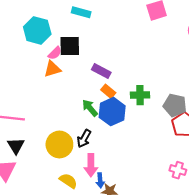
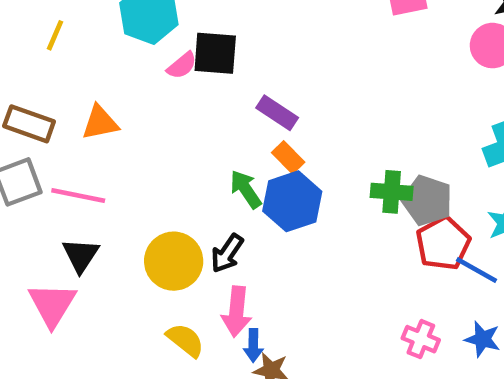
orange triangle: (52, 69) -> (100, 123), moved
green cross: (140, 95) -> (392, 192), moved

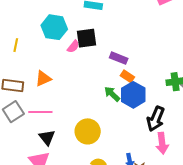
black arrow: (227, 253) -> (156, 119), moved, size x1.4
pink arrow: (237, 312) -> (162, 143), moved

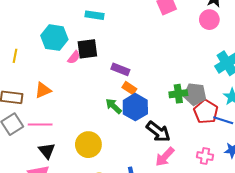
black arrow: (156, 119) -> (158, 132), turned -75
pink arrow: (162, 143) -> (165, 157), turned 50

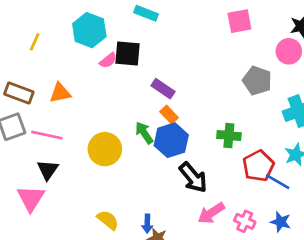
gray pentagon: (195, 94) -> (257, 81), moved
yellow circle: (88, 145) -> (105, 149), moved
pink arrow: (165, 157) -> (211, 213), moved

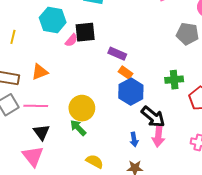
green arrow: (144, 133) -> (78, 128), moved
pink arrow: (211, 213) -> (158, 136), moved, turned -40
blue arrow: (147, 224) -> (134, 139), moved

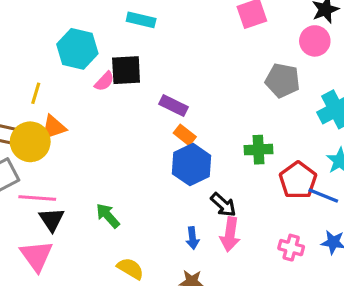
yellow line: (13, 37) -> (36, 93), moved
pink line: (36, 106) -> (37, 198), moved
yellow circle: (82, 108) -> (30, 142), moved
black arrow: (153, 117) -> (223, 205), size x0.7

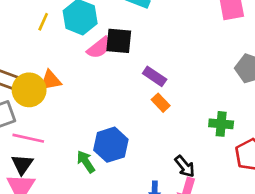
pink semicircle: (104, 81) -> (99, 48), size x1.4
yellow line: (36, 93) -> (43, 22), moved
blue hexagon: (191, 165) -> (111, 145), moved
black triangle: (52, 220) -> (22, 164), moved

